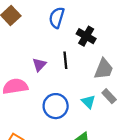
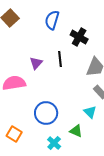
cyan triangle: (88, 102) -> (90, 112), moved
blue circle: (56, 106) -> (46, 113), moved

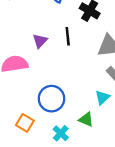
cyan triangle: (90, 112) -> (102, 97), turned 32
orange square: (14, 134) -> (25, 123), moved

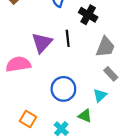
purple triangle: (40, 41) -> (42, 43), size x1.5
blue circle: (52, 99) -> (63, 89), moved

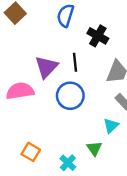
blue circle: (63, 89) -> (70, 96), moved
green triangle: (85, 116) -> (94, 148), turned 32

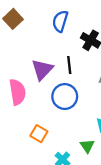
pink semicircle: (20, 91) -> (17, 92), turned 90
orange square: (31, 152) -> (39, 134), moved

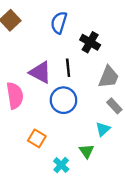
purple triangle: (42, 70) -> (40, 72), turned -45

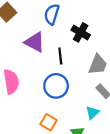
purple triangle: (40, 72) -> (35, 42), moved
orange square: (37, 138) -> (49, 122), moved

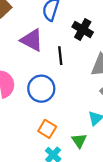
blue circle: (56, 86) -> (41, 89), moved

